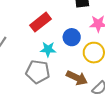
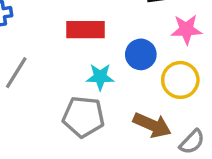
red rectangle: (41, 22) -> (85, 30), turned 40

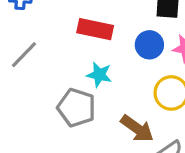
blue circle: (141, 54) -> (149, 45), moved

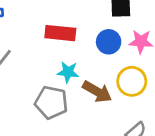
brown arrow: (137, 129) -> (97, 92), moved

